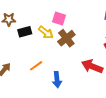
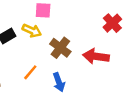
brown cross: (66, 38) -> (60, 48), moved

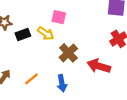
orange line: (30, 72) -> (32, 79), moved

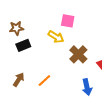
black rectangle: (23, 34) -> (23, 45), moved
blue arrow: (62, 83) -> (87, 87), moved

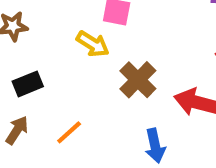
black rectangle: (23, 45) -> (28, 84), moved

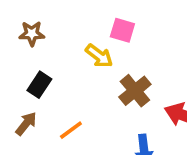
black rectangle: (28, 84) -> (39, 85), turned -40

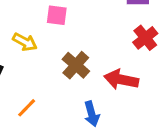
yellow arrow: (99, 56) -> (25, 42), moved

